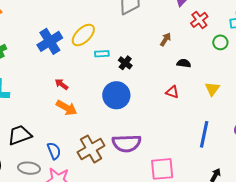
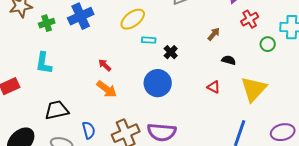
blue cross: (50, 41) -> (81, 16), moved
yellow triangle: (212, 89) -> (254, 89), size x1.8

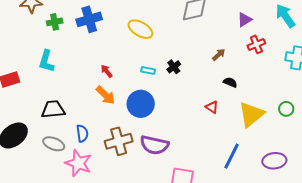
yellow ellipse: (133, 19) -> (140, 29), turned 60
cyan rectangle: (149, 40) -> (148, 71), moved
green circle: (268, 44) -> (286, 109), moved
blue circle: (158, 83) -> (141, 104), moved

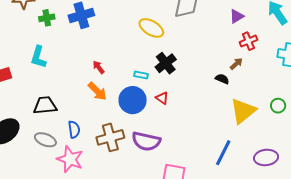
yellow ellipse: (140, 29) -> (151, 28), moved
brown arrow: (219, 55) -> (236, 64), moved
black cross: (174, 67) -> (166, 63), size x1.5
cyan rectangle: (148, 71) -> (141, 75), moved
red triangle: (212, 107) -> (162, 98), moved

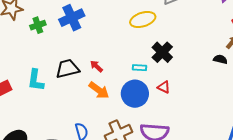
yellow ellipse: (151, 28) -> (143, 20), turned -40
cyan L-shape: (38, 57) -> (36, 80), moved
black trapezoid: (45, 105) -> (68, 69), moved

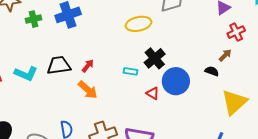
red arrow: (96, 66) -> (88, 66), turned 80
cyan L-shape: (36, 80) -> (26, 74), turned -80
blue circle: (135, 94) -> (176, 81), moved

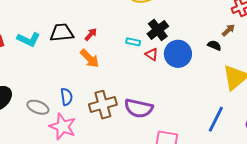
red triangle: (153, 93) -> (152, 54), moved

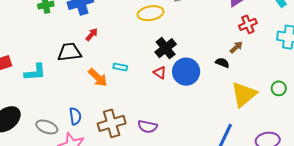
red arrow: (91, 34) -> (92, 35), moved
cyan L-shape: (29, 39) -> (35, 72), moved, turned -30
cyan rectangle: (133, 42) -> (120, 67), moved
purple semicircle: (139, 108) -> (147, 127), size x0.7

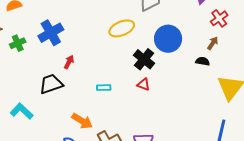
cyan L-shape: (35, 72) -> (22, 111), turned -120
blue circle: (186, 72) -> (168, 39), moved
orange arrow: (98, 78) -> (82, 121), moved

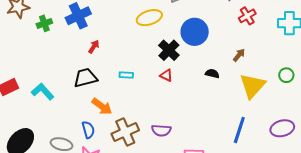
brown arrow: (213, 43) -> (239, 55), moved
black semicircle: (203, 61) -> (212, 74), moved
black trapezoid: (51, 84) -> (85, 78), moved

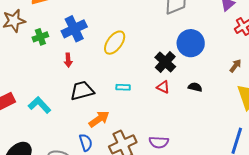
yellow ellipse: (149, 18) -> (115, 43), moved, turned -35
red arrow: (94, 47) -> (68, 60), moved, turned 144
black semicircle: (212, 74) -> (195, 87), moved
orange arrow: (102, 106) -> (99, 119), turned -70

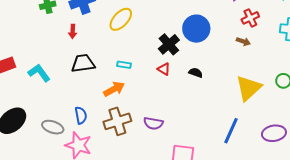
brown arrow: (235, 66) -> (243, 41), moved, turned 64
orange arrow: (99, 119) -> (114, 89), moved

